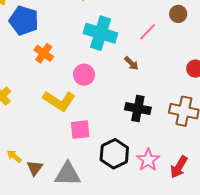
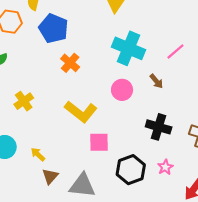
pink circle: (84, 75) -> (122, 90), moved
yellow arrow: (14, 156) -> (38, 154), moved
pink star: (148, 160) -> (165, 167), moved, size x0.7

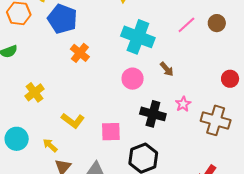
pink line: (175, 52) -> (186, 25), moved
yellow L-shape: (81, 112) -> (73, 121), moved, size x0.7
black cross: (159, 127) -> (153, 114), moved
pink star: (165, 167) -> (183, 104), moved

